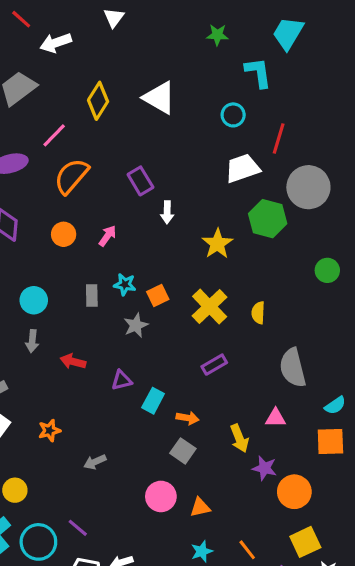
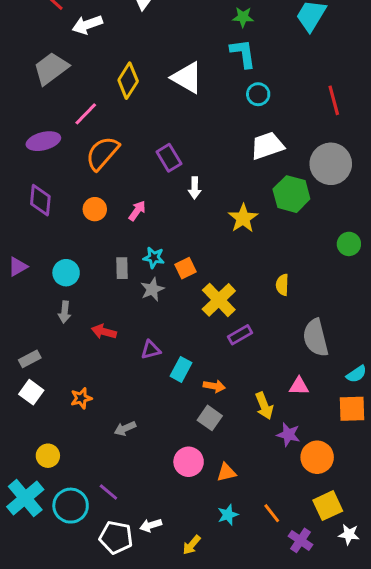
cyan L-shape: (258, 73) -> (243, 53), moved
red line: (279, 139) -> (334, 100), moved, turned -32
yellow cross: (210, 306) -> (219, 300), moved
gray star: (136, 325) -> (152, 289), moved

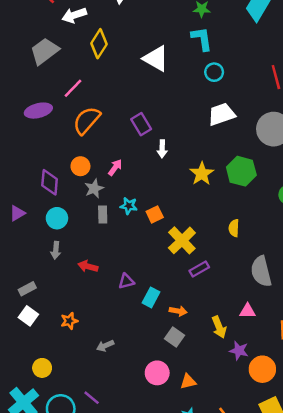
yellow diamond: (128, 81) -> (99, 44), moved
green hexagon: (291, 194) -> (241, 171), moved
purple diamond: (40, 200) -> (50, 182), moved
gray star: (152, 289) -> (94, 188), moved

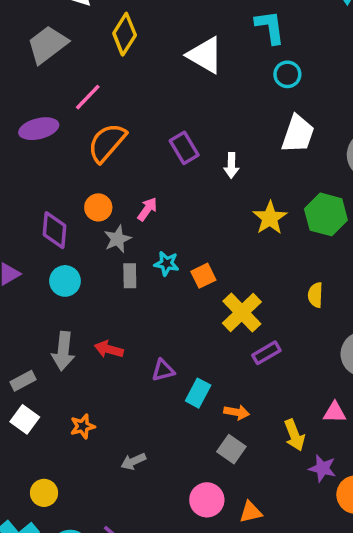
white trapezoid: (222, 114) -> (298, 134), turned 128
white arrow: (162, 149) -> (231, 165), moved
gray arrow: (56, 250) -> (63, 351), moved, size x1.5

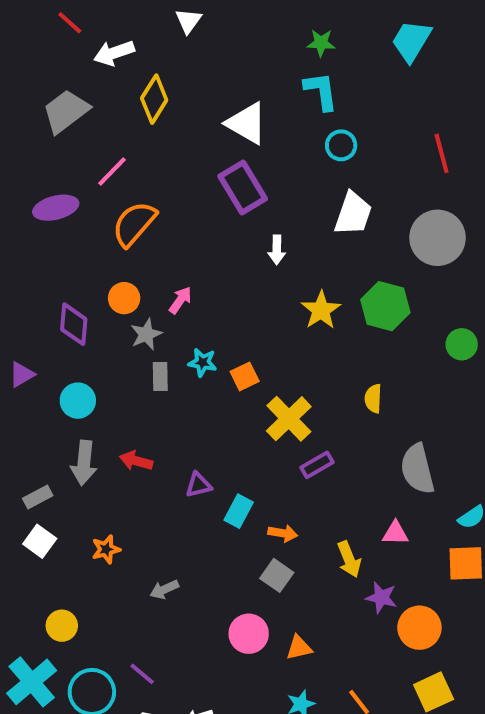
purple rectangle: (184, 148) -> (243, 188), moved, size x1.4
cyan circle: (65, 281) -> (78, 401), moved

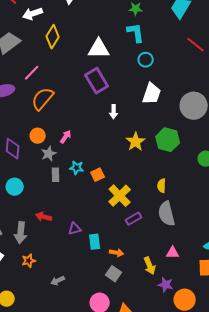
white triangle: (247, 123) -> (99, 49), turned -30
red line: (442, 153) -> (196, 45), moved, turned -36
gray arrow: (84, 463) -> (21, 233), moved
gray semicircle: (417, 469) -> (167, 214), moved
cyan rectangle: (239, 511) -> (95, 242), turned -35

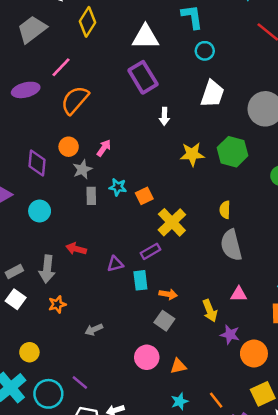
yellow star: (136, 142) -> (192, 154), turned 30
purple rectangle: (134, 219) -> (151, 251), moved

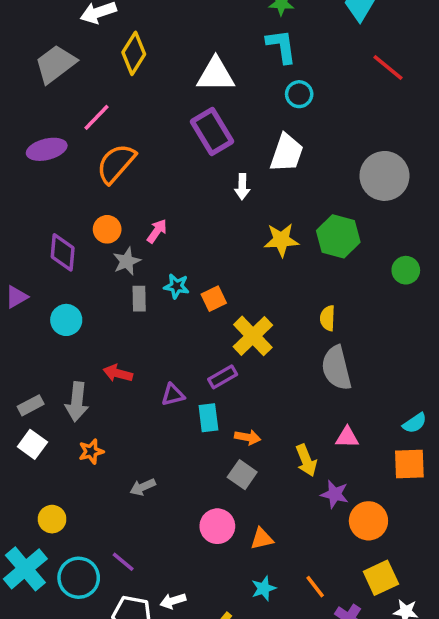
white trapezoid: (212, 94) -> (287, 153), moved

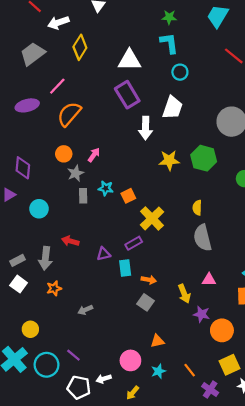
white arrow: (242, 187) -> (146, 128), size x1.5
purple diamond: (63, 252) -> (23, 168), moved
pink circle: (217, 526) -> (130, 360), moved

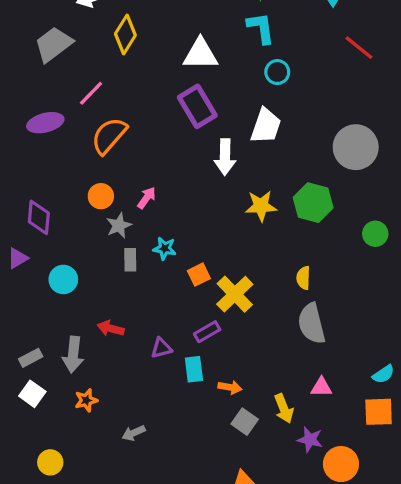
orange square: (128, 196) -> (199, 275), moved
gray square: (146, 302) -> (245, 422), moved

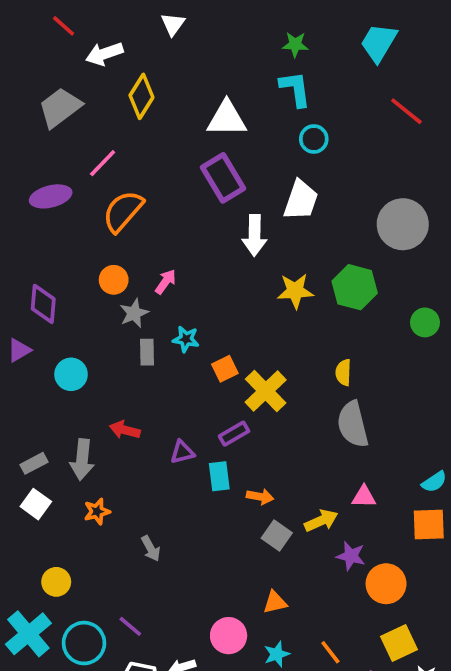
yellow arrow: (284, 408) -> (321, 521), turned -92
gray arrow: (134, 433) -> (151, 549), turned -95

